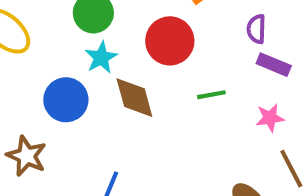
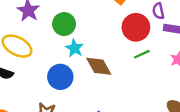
red circle: (170, 41) -> (136, 27), moved

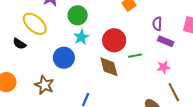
red circle: (136, 27) -> (114, 40), moved
brown diamond: (99, 66) -> (109, 67), moved

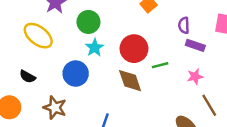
black semicircle: (19, 44) -> (28, 77), moved

